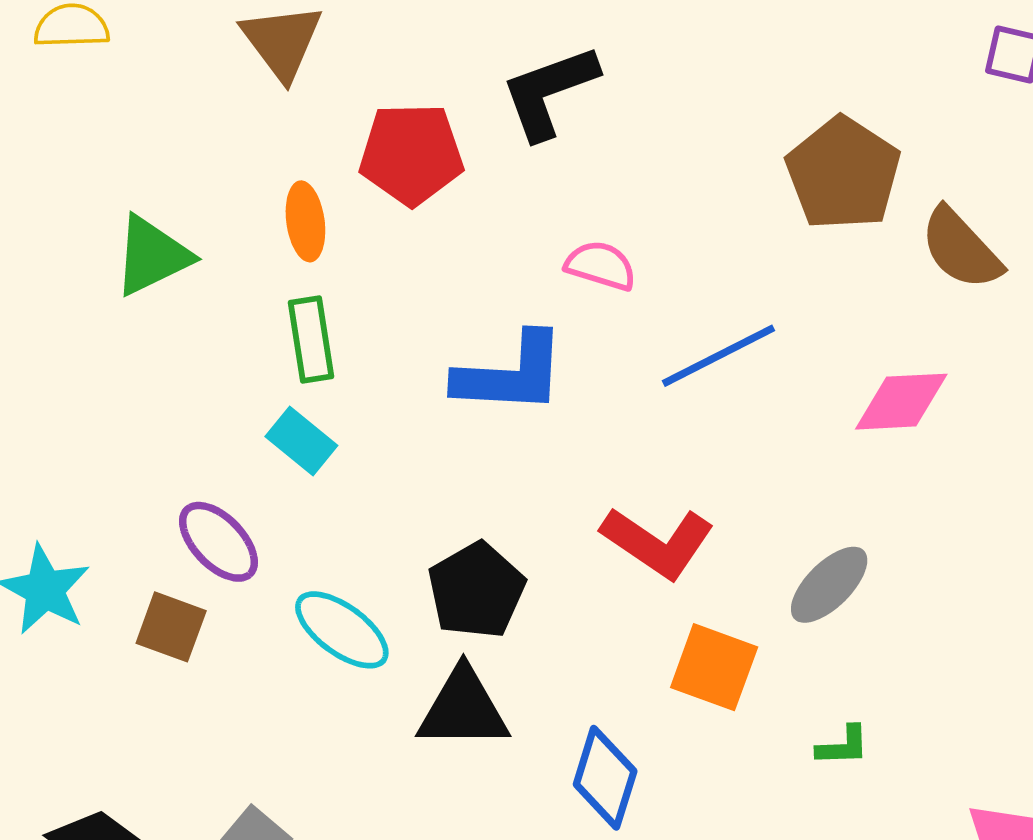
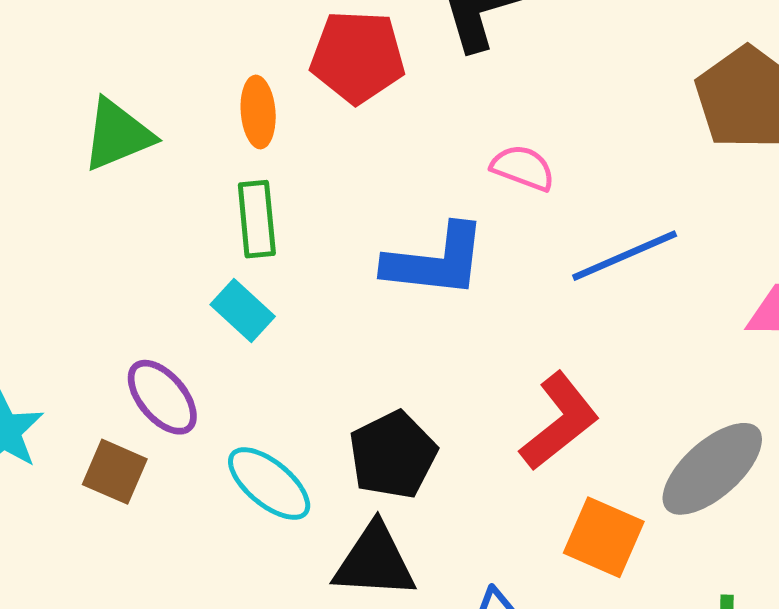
red L-shape: (658, 542) -> (559, 421), turned -76
gray ellipse: (829, 585) -> (712, 469), size x1.4

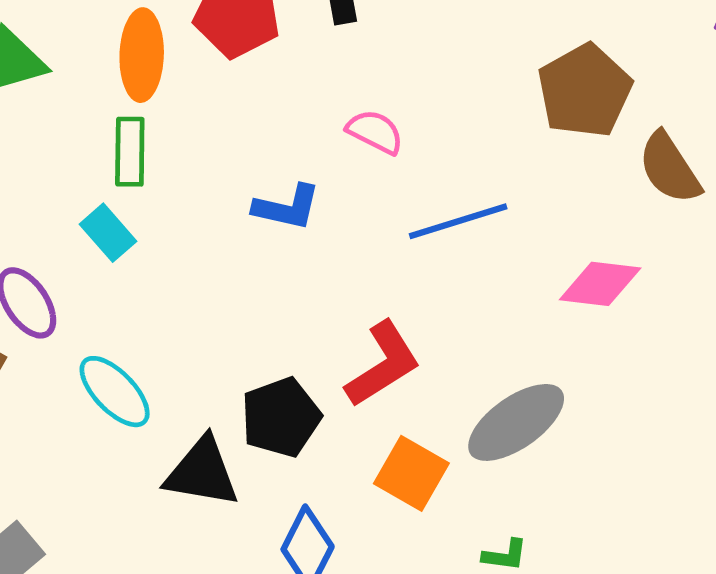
orange ellipse: (258, 112) -> (142, 55), size x1.4
blue L-shape: (435, 261) -> (287, 207), size x0.7
black pentagon: (393, 455) -> (281, 417), moved

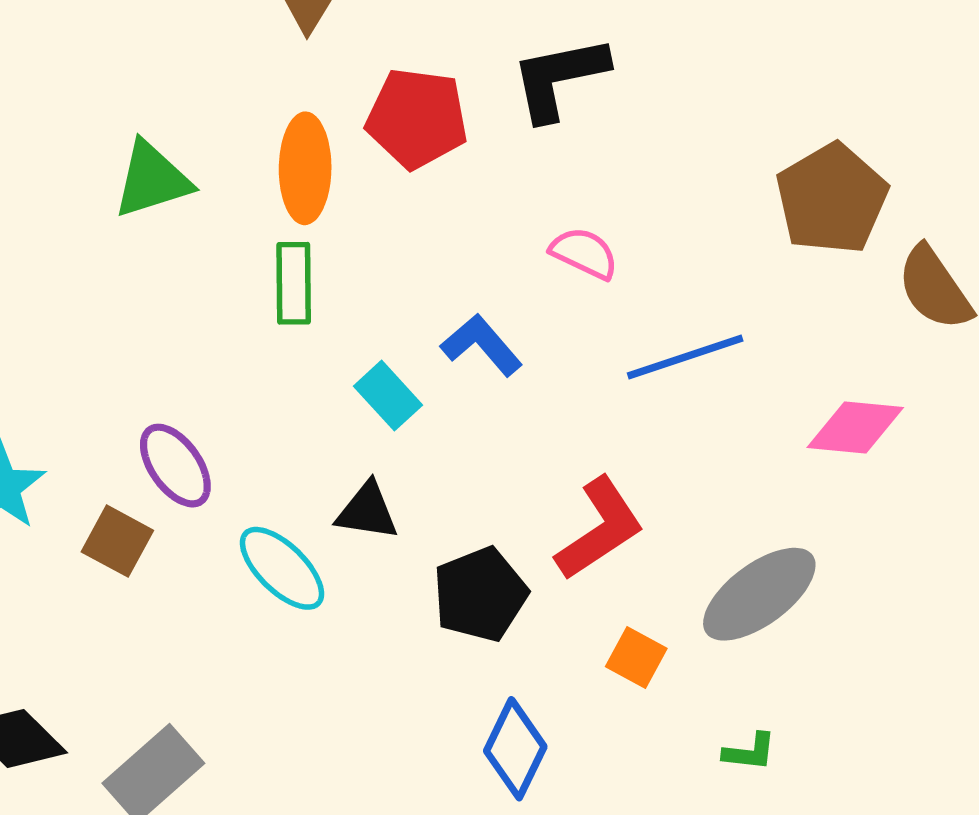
blue L-shape: (287, 207) -> (482, 345), turned -142
cyan rectangle: (108, 233) -> (388, 396), moved
black triangle: (202, 472) -> (367, 511), moved, size x0.7
orange square: (411, 473) -> (636, 657), size x0.7

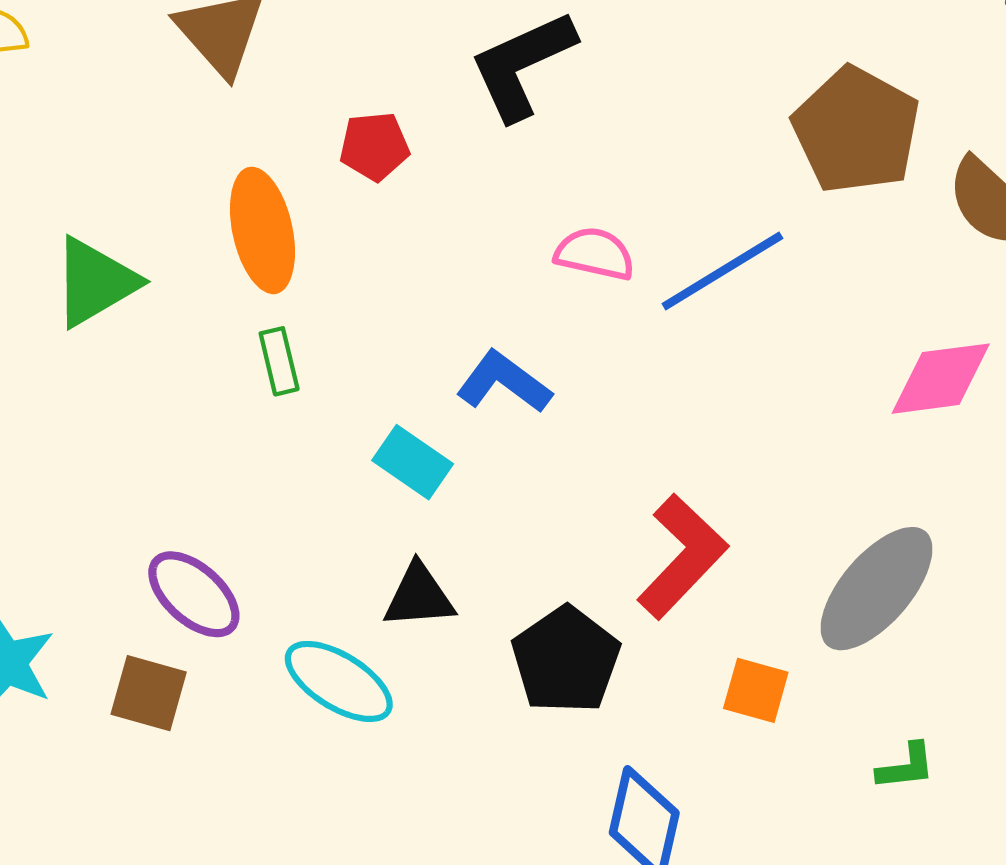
red pentagon: (417, 118) -> (374, 146), size x0.6
green rectangle: (294, 283) -> (279, 361), size x0.7
blue line: (685, 357) -> (722, 271), moved

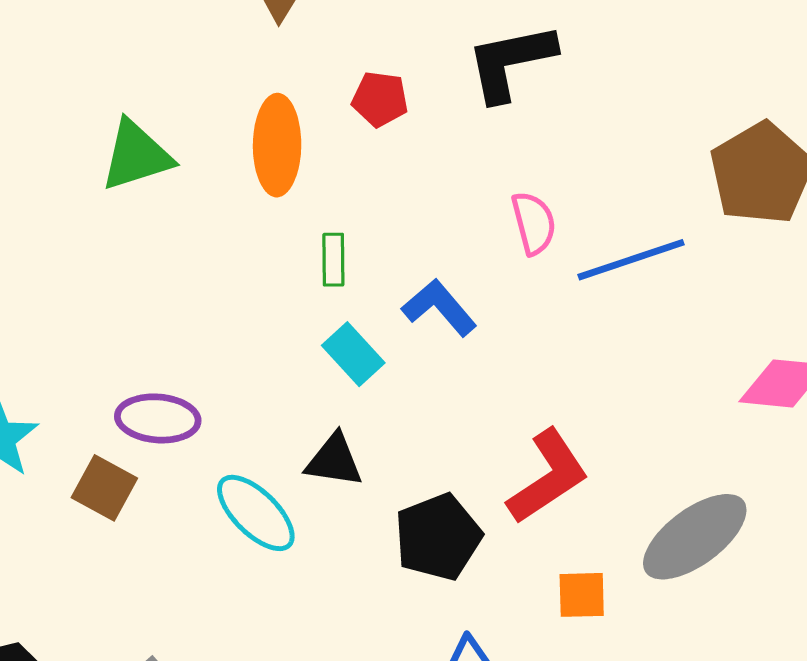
pink semicircle: (595, 254) -> (534, 223), turned 50
green rectangle: (279, 361) -> (333, 260), moved
purple ellipse: (194, 594) -> (158, 418), turned -50
orange square: (756, 690) -> (582, 595), turned -30

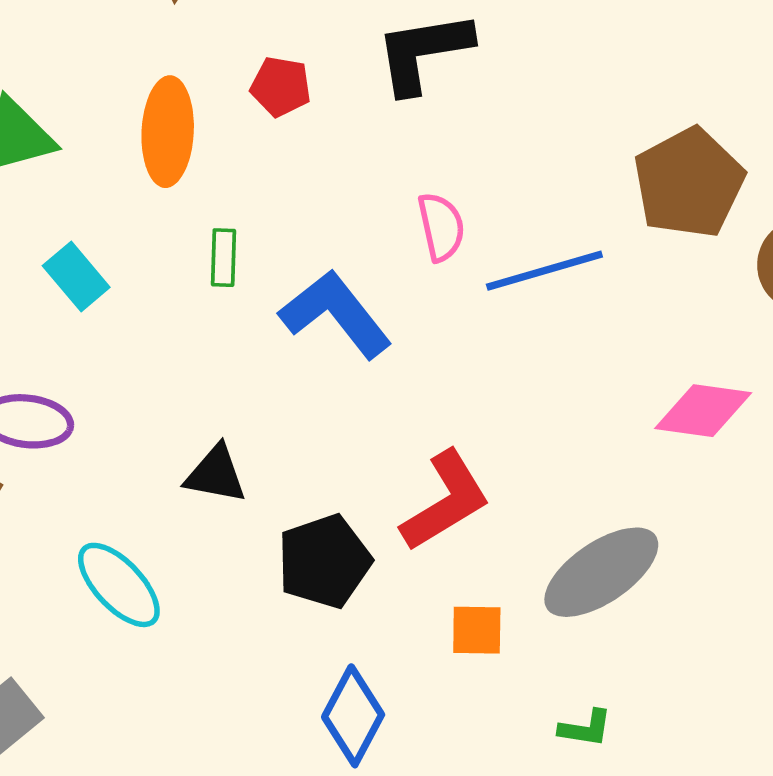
blue L-shape: (439, 308) -> (336, 314), size x1.4
cyan rectangle: (353, 354) -> (76, 276), moved
cyan ellipse: (256, 513) -> (119, 585), moved

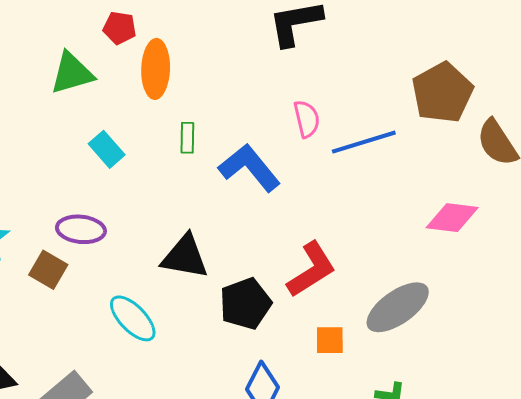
red pentagon: (281, 87) -> (120, 28), moved
black triangle: (216, 474) -> (185, 257), size x1.4

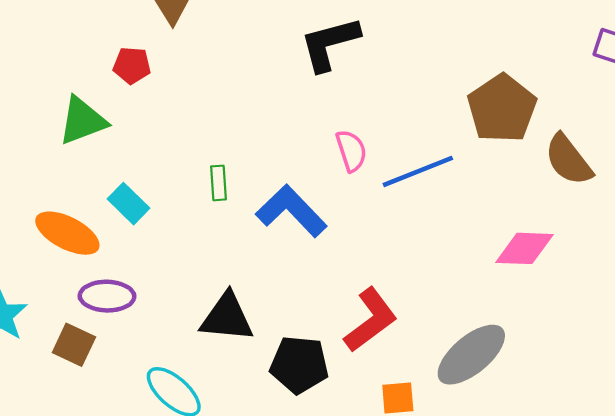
orange ellipse: (156, 69) -> (67, 233), moved, turned -60
black pentagon: (245, 304) -> (299, 365), turned 30

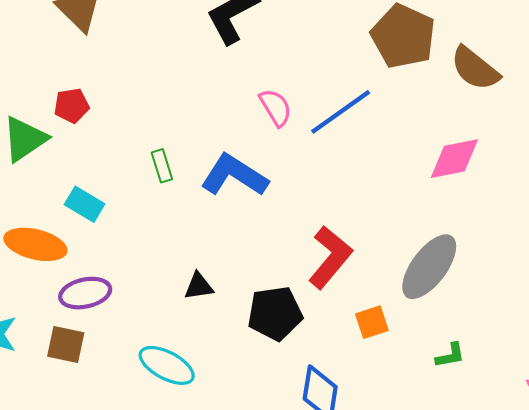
red pentagon: (132, 65) -> (72, 106), moved
black triangle: (227, 317) -> (199, 286), size x0.6

